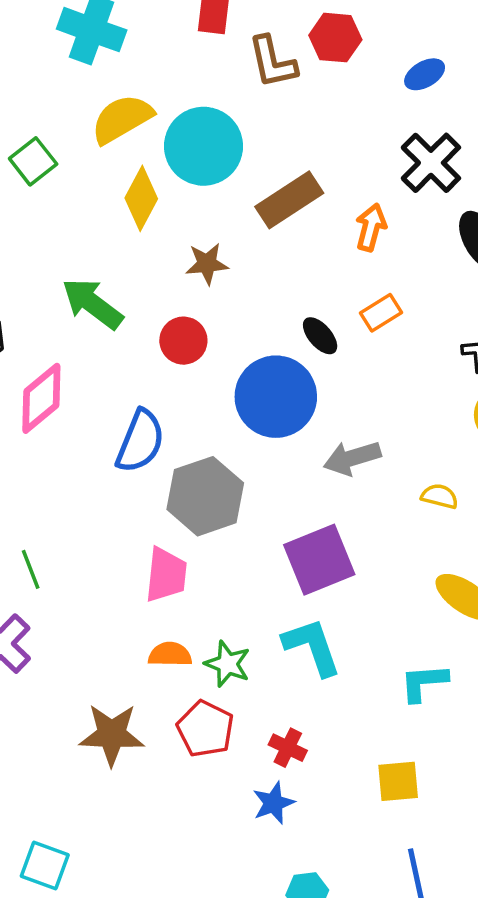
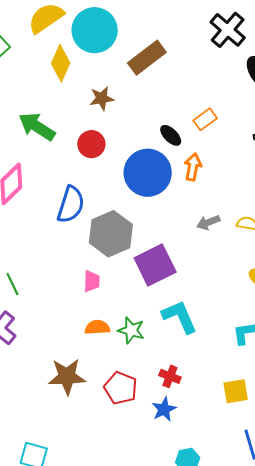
orange arrow: (371, 227) -> (193, 167), moved
gray arrow: (352, 458) -> (208, 222), moved, size x0.7
purple square: (319, 560) -> (155, 265), moved
pink trapezoid: (166, 575) -> (92, 281), size x0.7
red pentagon: (205, 729) -> (121, 388), moved

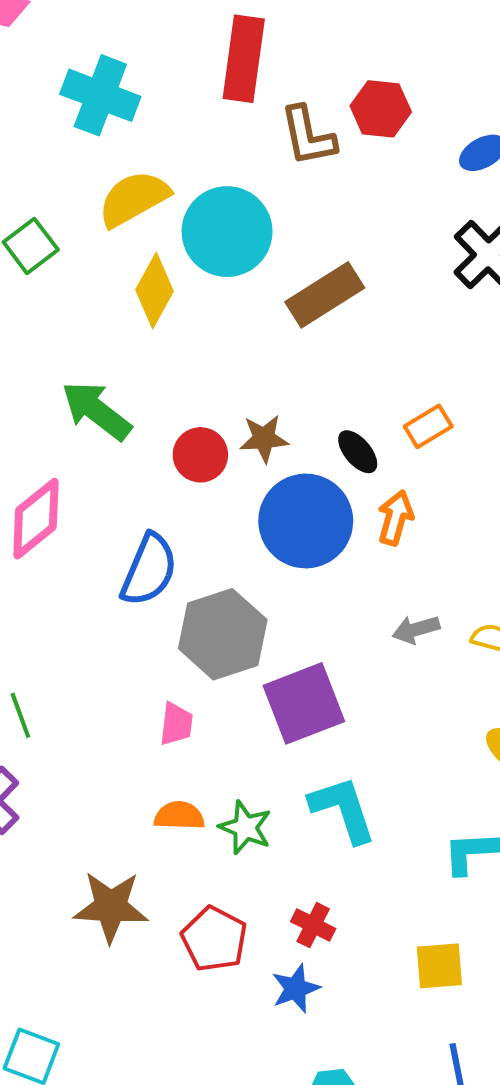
brown star: (102, 98) -> (264, 439), moved

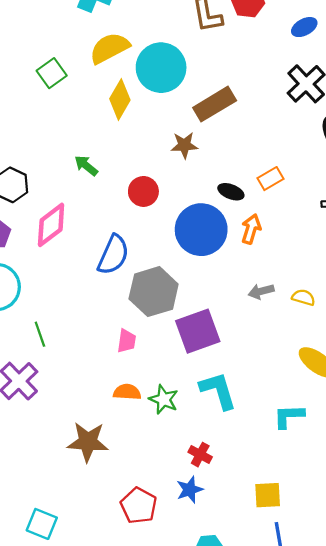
green arrow: (96, 411) -> (86, 166), size x0.6
brown star: (264, 439) -> (184, 145), moved
black ellipse: (358, 452) -> (231, 192), turned -30
red pentagon: (214, 939) -> (139, 506), moved
yellow square: (439, 966) -> (268, 495), moved

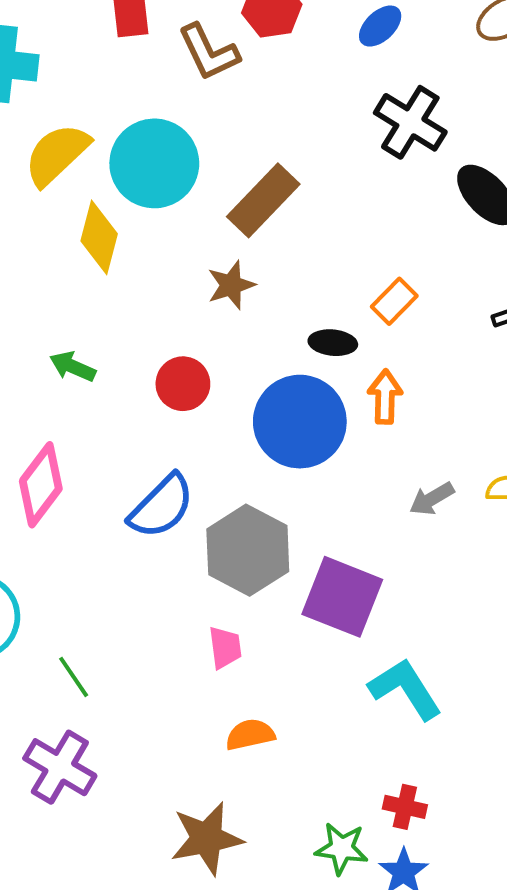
blue semicircle: (113, 255) -> (162, 506), turned 36
purple square: (198, 331) -> (342, 597), turned -33
green star: (164, 399) -> (342, 848), moved

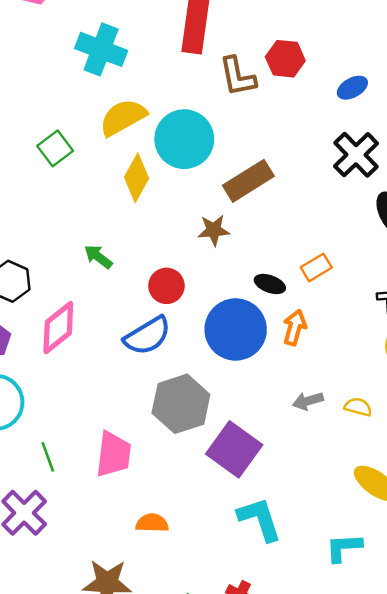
blue semicircle: (162, 506) -> (147, 336), moved
pink trapezoid: (225, 647) -> (113, 454), moved, size x1.6

